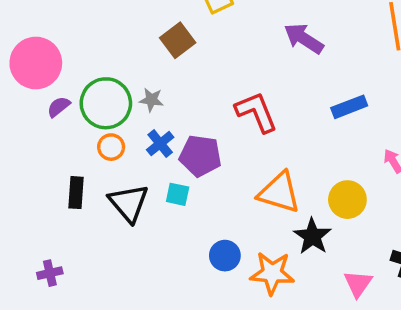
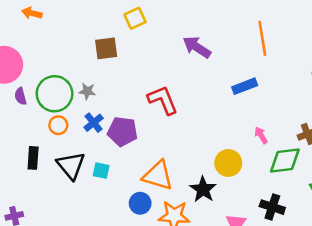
brown square: (178, 40) -> (106, 48), turned 30
purple semicircle: (59, 107) -> (21, 96), turned -66
blue rectangle: (349, 107) -> (245, 86), moved
orange triangle: (279, 193) -> (158, 176), moved
cyan square: (178, 194) -> (101, 171), moved

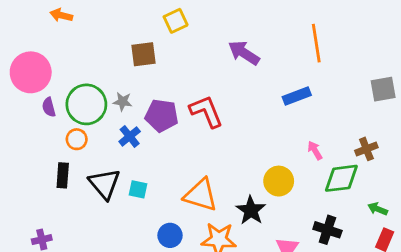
orange circle: (58, 125) -> (77, 139), moved
purple pentagon: (123, 131) -> (162, 116), moved
blue circle: (140, 203) -> (170, 235), moved

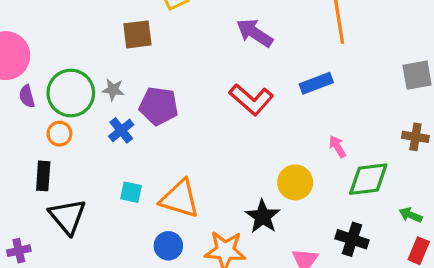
red L-shape: (206, 111) -> (251, 100), moved, turned 153
brown cross: (366, 149) -> (415, 137), moved, turned 30
black triangle: (105, 184) -> (68, 217), moved
orange triangle: (201, 195) -> (180, 199), moved

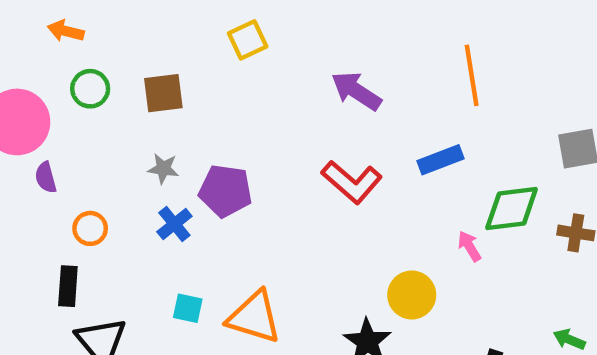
brown square: (137, 34) -> (163, 93), moved
green circle: (71, 93) -> (90, 89), moved, size x0.6
green diamond: (368, 179) -> (512, 208), moved

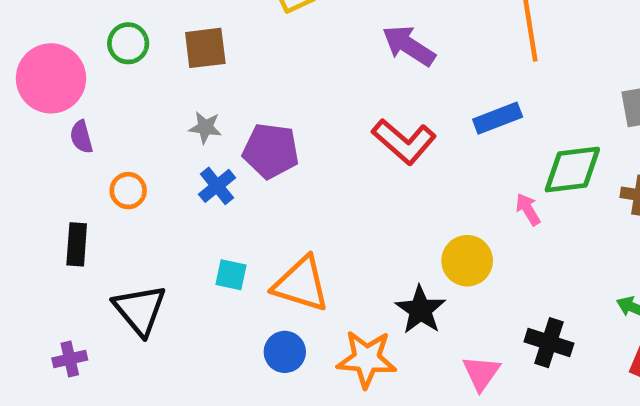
black rectangle: (68, 286) -> (77, 244), moved

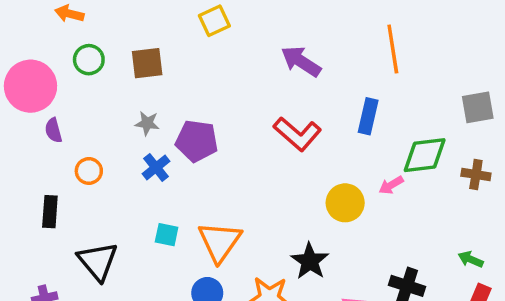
blue rectangle: (498, 118) -> (368, 116), turned -56
pink arrow: (528, 209) -> (391, 185), turned -90
yellow circle: (467, 261) -> (345, 203), moved
orange triangle: (301, 284) -> (220, 242), turned 48

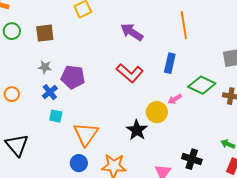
green diamond: (425, 155) -> (202, 85), turned 32
pink arrow: (391, 185) -> (175, 99), moved
cyan square: (167, 235) -> (56, 116), moved
black star: (310, 261) -> (137, 130), moved

